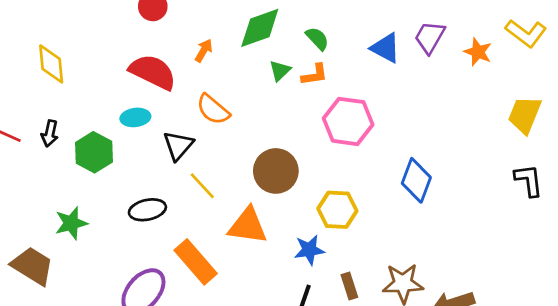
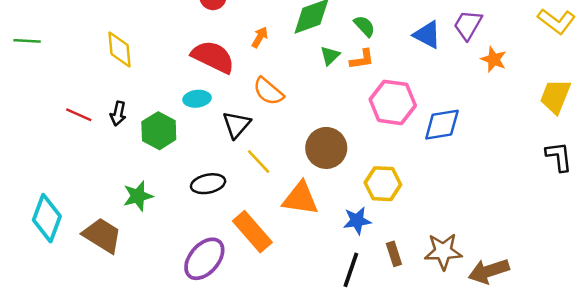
orange star: (478, 52) -> (494, 59), moved
blue diamond: (416, 180) -> (442, 125), moved, turned 60

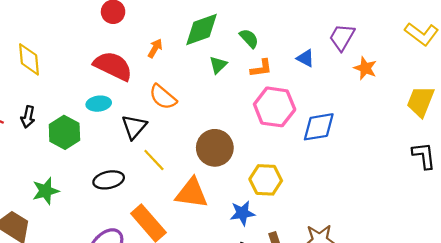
blue triangle: (427, 35) -> (305, 58), moved, size x0.7
orange L-shape: (362, 59) -> (261, 68), moved

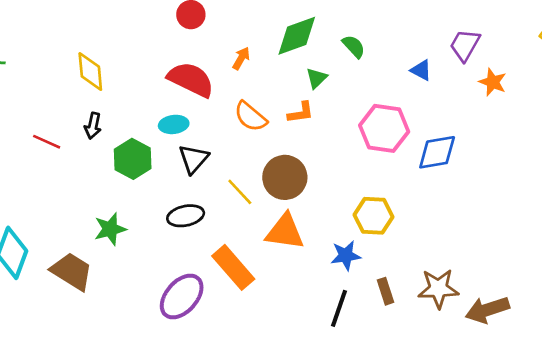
orange L-shape: (261, 68) -> (301, 113), moved
black arrow: (28, 117) -> (93, 126), moved
black triangle: (134, 127) -> (194, 159), moved
brown circle: (215, 148) -> (285, 177), moved

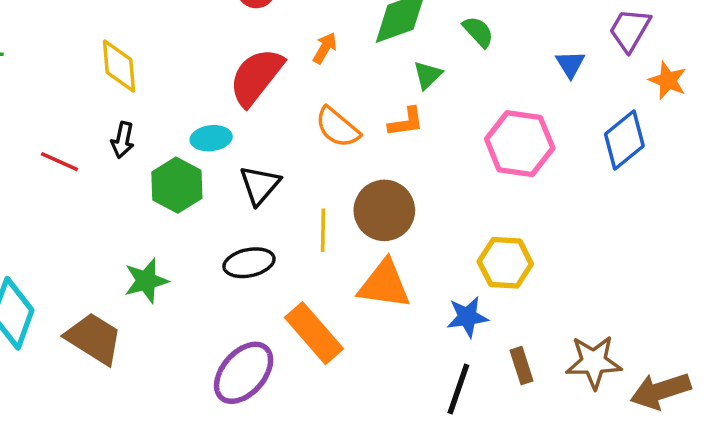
blue triangle: (421, 70) -> (570, 64), turned 30
red semicircle: (191, 79) -> (256, 77), turned -78
cyan ellipse: (174, 124) -> (211, 138), moved
blue diamond: (437, 152) -> (624, 140), moved, turned -30
yellow line: (240, 192) -> (323, 230), turned 44

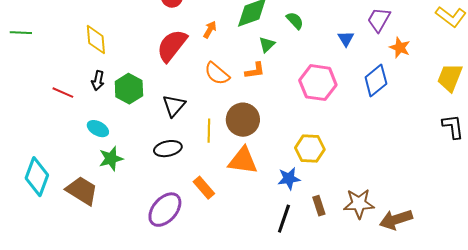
cyan ellipse: (211, 138) -> (98, 129), moved, turned 35
green hexagon: (177, 185) -> (129, 89), moved
orange rectangle: (314, 333) -> (204, 188), size x0.7

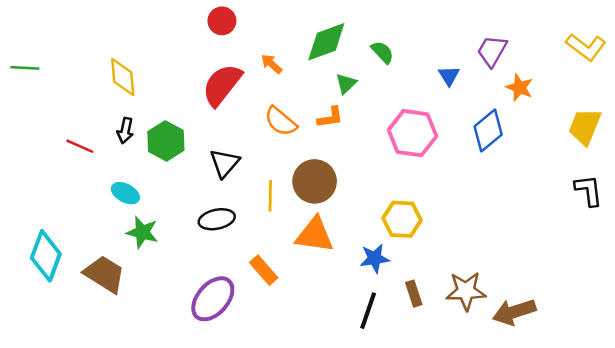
orange arrow: (210, 30) -> (272, 64), turned -78
green star: (111, 159) -> (142, 232), turned 30

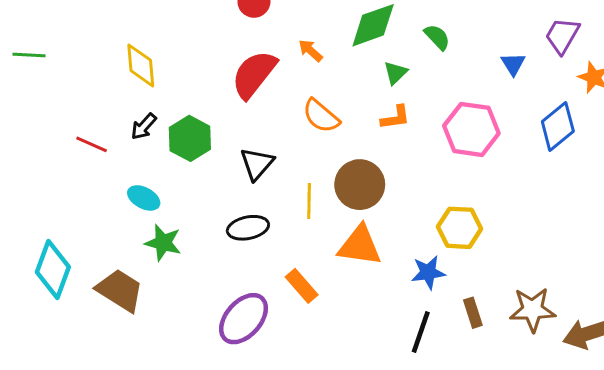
orange L-shape: (330, 117) -> (395, 118), moved
black arrow: (125, 130) -> (144, 126), turned 30

